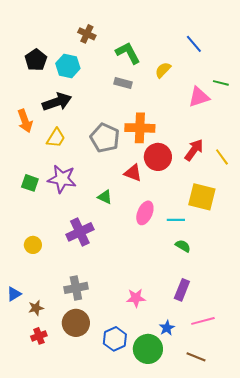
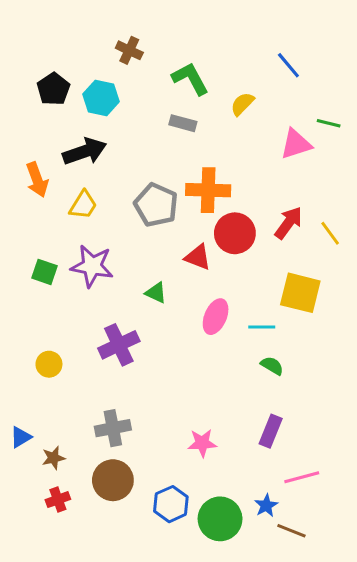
blue star: (167, 328) -> (266, 505), moved

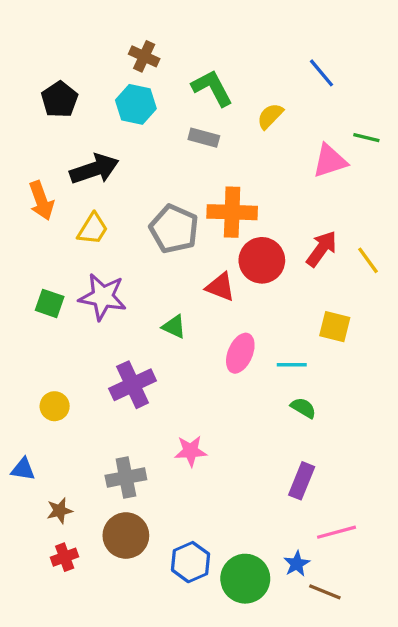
cyan hexagon: (101, 98) -> (136, 104), moved
yellow square: (300, 293) -> (335, 327), size x0.7
blue triangle: (21, 437) -> (23, 469), moved, turned 40
pink star: (202, 443) -> (191, 451), moved

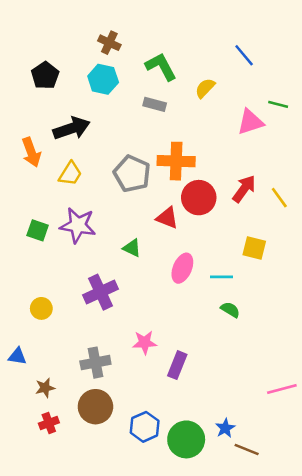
purple rectangle: (302, 481) -> (177, 365), moved
pink line: (336, 532) -> (282, 389), moved

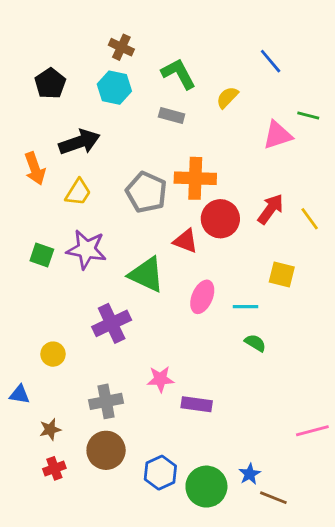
green triangle: (132, 248) -> (146, 275), size x1.8
yellow circle: (41, 308) -> (53, 354), moved
purple rectangle: (177, 365) -> (197, 404), turned 76

